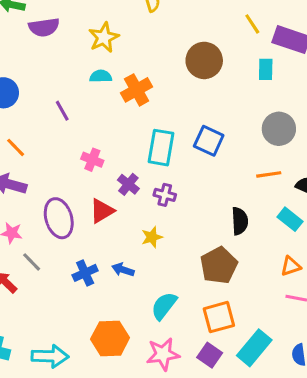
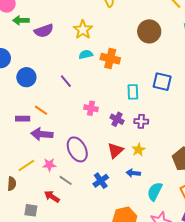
orange cross: (137, 90) -> (110, 59), turned -36
cyan rectangle: (161, 148) -> (133, 92), size x0.7
red triangle: (102, 211) -> (115, 150), moved
blue arrow: (123, 270) -> (133, 173), moved

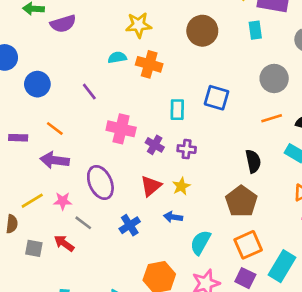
yellow star: (83, 30) -> (139, 25), moved, turned 30
pink cross: (91, 108) -> (121, 129), size x1.5
purple rectangle: (23, 119) -> (18, 138), moved
gray square: (31, 210) -> (34, 248), moved

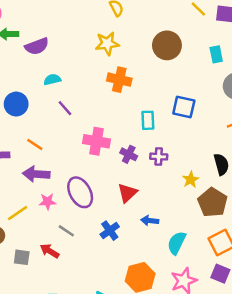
cyan rectangle: (255, 30) -> (216, 54), moved
cyan semicircle: (117, 57) -> (52, 80), moved
yellow star: (181, 186) -> (191, 180), moved
pink star: (63, 201) -> (48, 202), moved

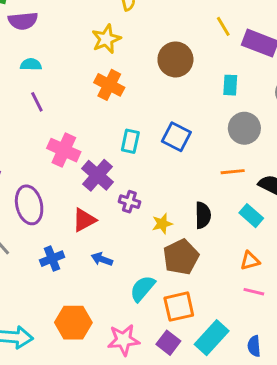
yellow star: (107, 43) -> (106, 39), turned -30
purple cross: (129, 154) -> (97, 175), size x1.5
purple cross: (159, 157) -> (129, 202), moved
cyan semicircle: (177, 243) -> (142, 289), moved

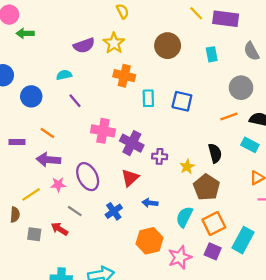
purple semicircle: (23, 21) -> (84, 45), moved
gray circle: (244, 128) -> (241, 88), moved
cyan rectangle: (130, 141) -> (148, 98), moved
orange hexagon: (73, 323) -> (149, 241), moved

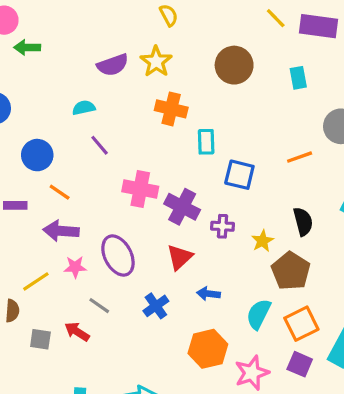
blue circle: (31, 96) -> (37, 155), moved
blue square: (182, 101) -> (239, 175), moved
orange line: (229, 116) -> (300, 157), moved

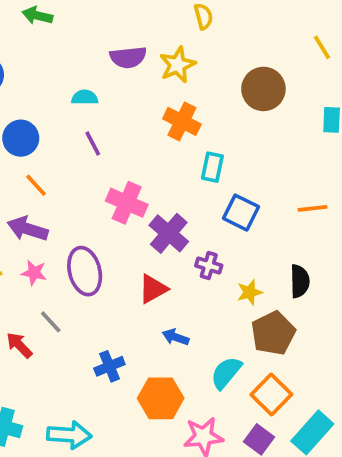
blue cross: (156, 306) -> (109, 366), moved
orange square: (301, 324) -> (271, 395), turned -32

